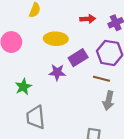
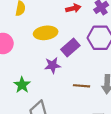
brown line: (101, 79) -> (81, 86), moved

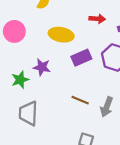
purple star: (53, 65) -> (42, 67), moved

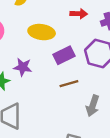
brown line: (80, 100) -> (69, 84), moved, turned -36

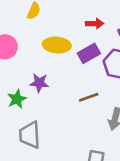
purple rectangle: (64, 55) -> (89, 53), moved

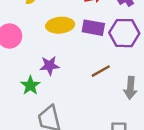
purple rectangle: (89, 53) -> (93, 28), turned 50

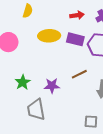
purple star: (50, 66) -> (52, 86), moved

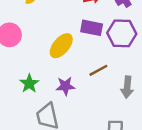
yellow ellipse: (49, 36) -> (61, 46), moved, turned -45

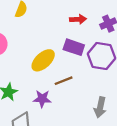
brown line: (98, 70) -> (64, 81), moved

